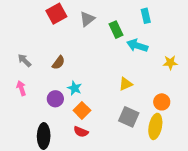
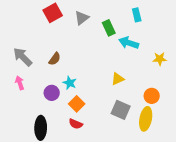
gray arrow: (24, 60) -> (23, 57), size x1.5

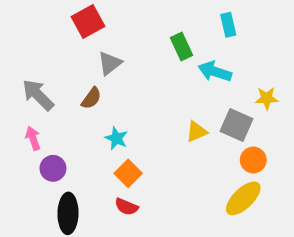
gray triangle: (82, 18) -> (110, 63), moved
purple circle: (52, 93) -> (53, 168), moved
gray square: (121, 110) -> (237, 125), moved
yellow ellipse: (146, 119) -> (243, 198), turned 35

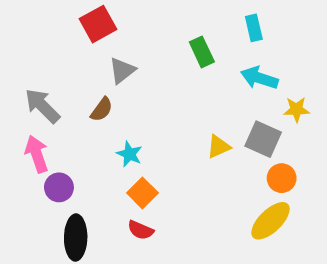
cyan arrow: (215, 72) -> (259, 78), moved
pink arrow: (33, 138) -> (37, 154), size x1.4

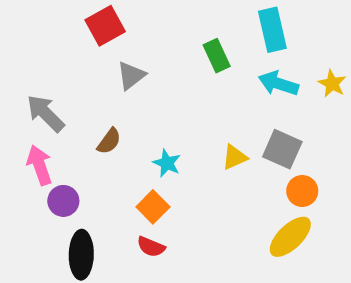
cyan rectangle: (254, 28) -> (272, 30), size x1.5
brown semicircle: (102, 109) -> (109, 141), moved
yellow star: (296, 109) -> (332, 83), moved, turned 30
cyan star: (129, 154) -> (167, 163), moved

